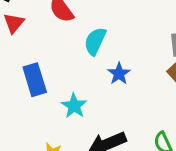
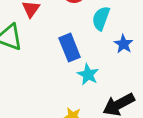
blue rectangle: (35, 80) -> (70, 48), moved

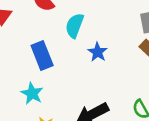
cyan star: (88, 74) -> (32, 93), moved

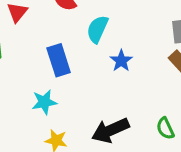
cyan star: (32, 93) -> (44, 102), turned 30

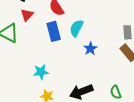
blue rectangle: (59, 60) -> (54, 31), moved

